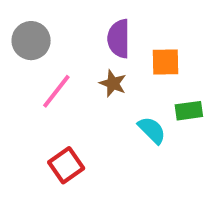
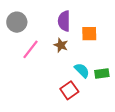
green rectangle: (189, 111) -> (102, 74), moved
red square: (66, 165) -> (69, 90), moved

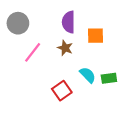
red square: (69, 90) -> (62, 91), moved

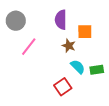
brown star: (65, 48) -> (69, 46), moved
red square: (62, 91) -> (63, 87), moved

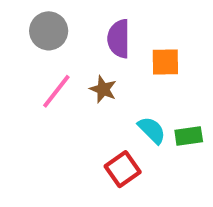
gray circle: (16, 21) -> (49, 31), moved
brown star: (69, 46) -> (103, 89), moved

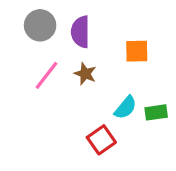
purple semicircle: (119, 39) -> (80, 32), moved
cyan semicircle: (152, 130) -> (125, 108), turned 85

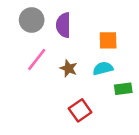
brown star: (85, 74) -> (69, 68), moved
cyan semicircle: (125, 108) -> (103, 68), moved, turned -144

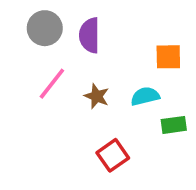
orange square: (108, 40) -> (168, 57), moved

